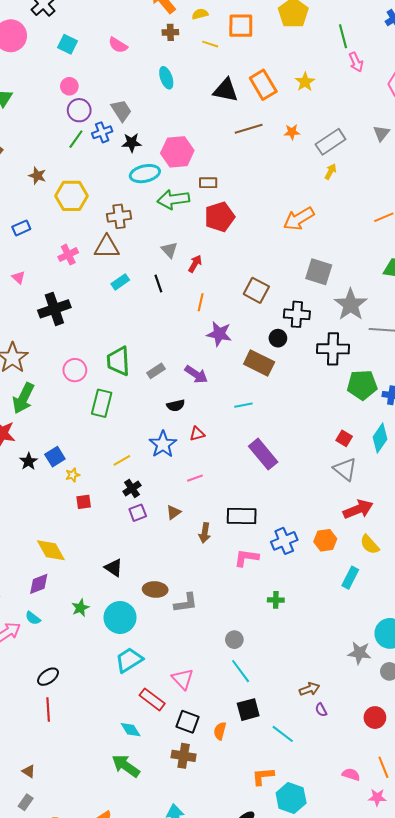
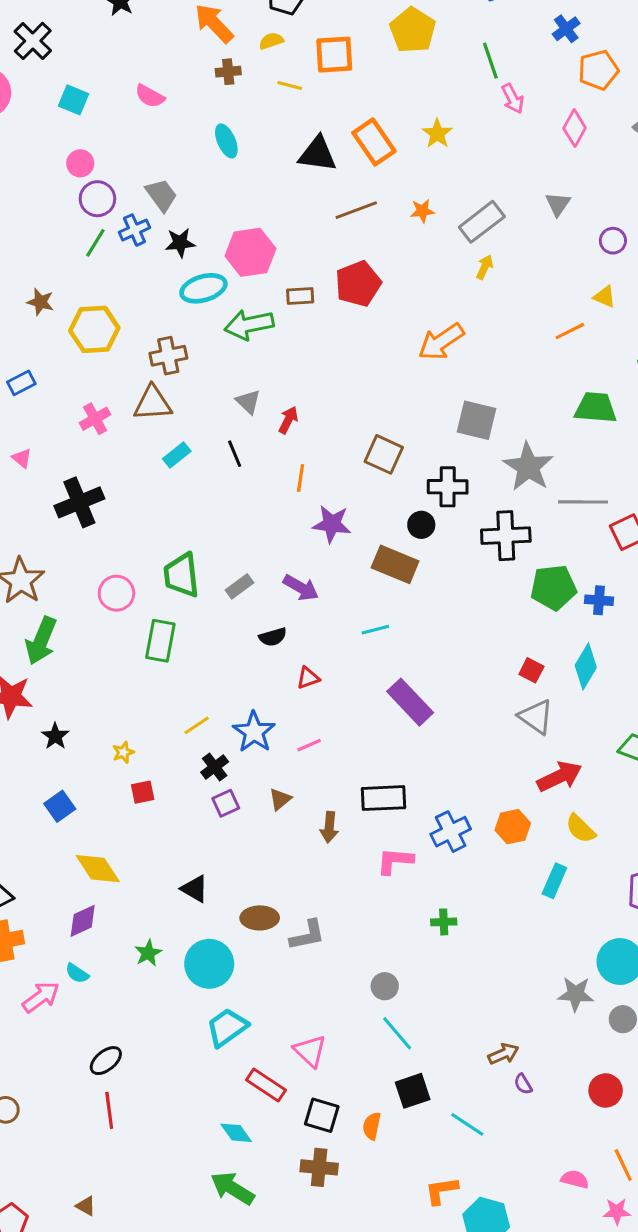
red pentagon: (220, 217) -> (358, 284), moved
blue star: (163, 444) -> (254, 732), moved
blue square: (55, 457) -> (60, 806), moved

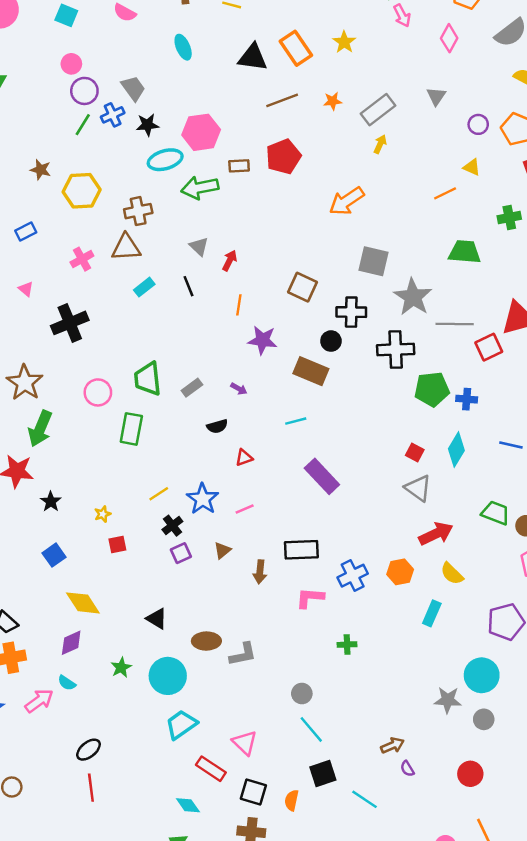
purple arrow: (301, 588) -> (239, 389), size x0.6

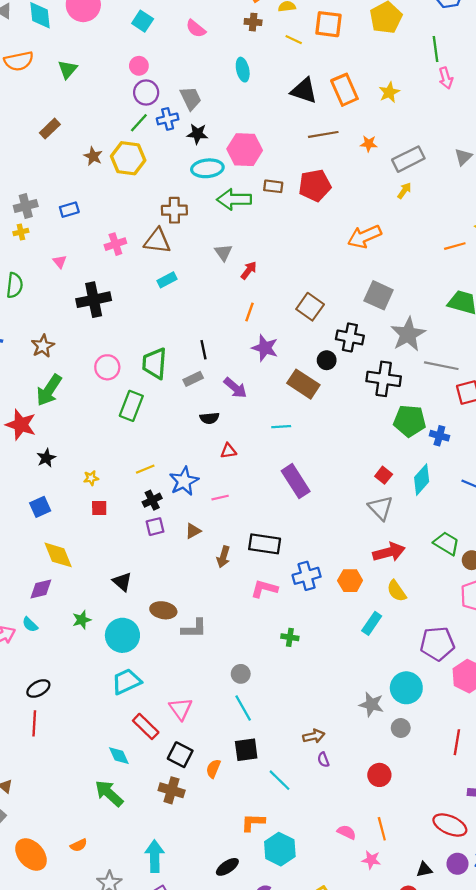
yellow hexagon: (82, 191) -> (128, 158), moved
black line: (189, 286) -> (204, 350), moved
brown star: (25, 383) -> (43, 346), size x0.7
purple arrow: (239, 389) -> (235, 388), size x1.6

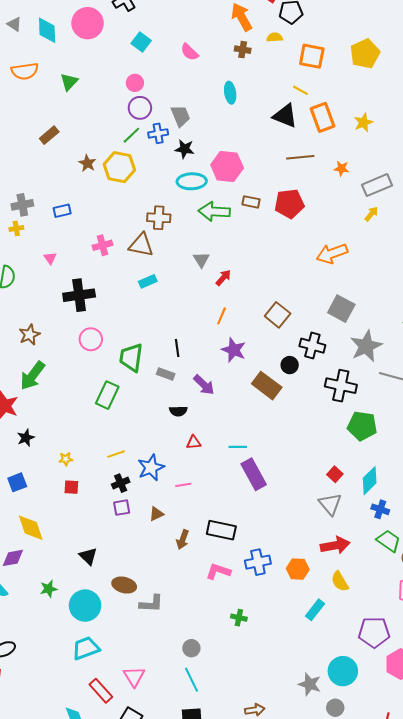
yellow line: (294, 40) -> (300, 90), moved
pink circle: (107, 367) -> (91, 339), moved
gray rectangle: (193, 379) -> (166, 374), turned 42
cyan line: (281, 427) -> (238, 447), moved
blue cross: (439, 436) -> (380, 509), moved

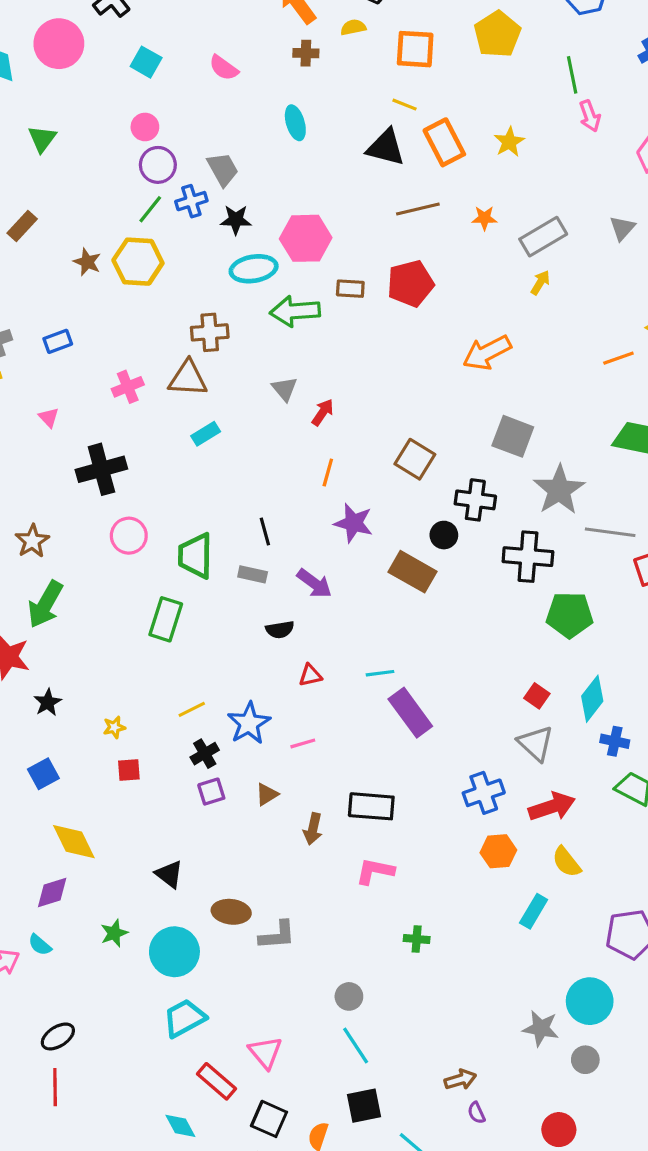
blue cross: (258, 562) -> (484, 793), moved

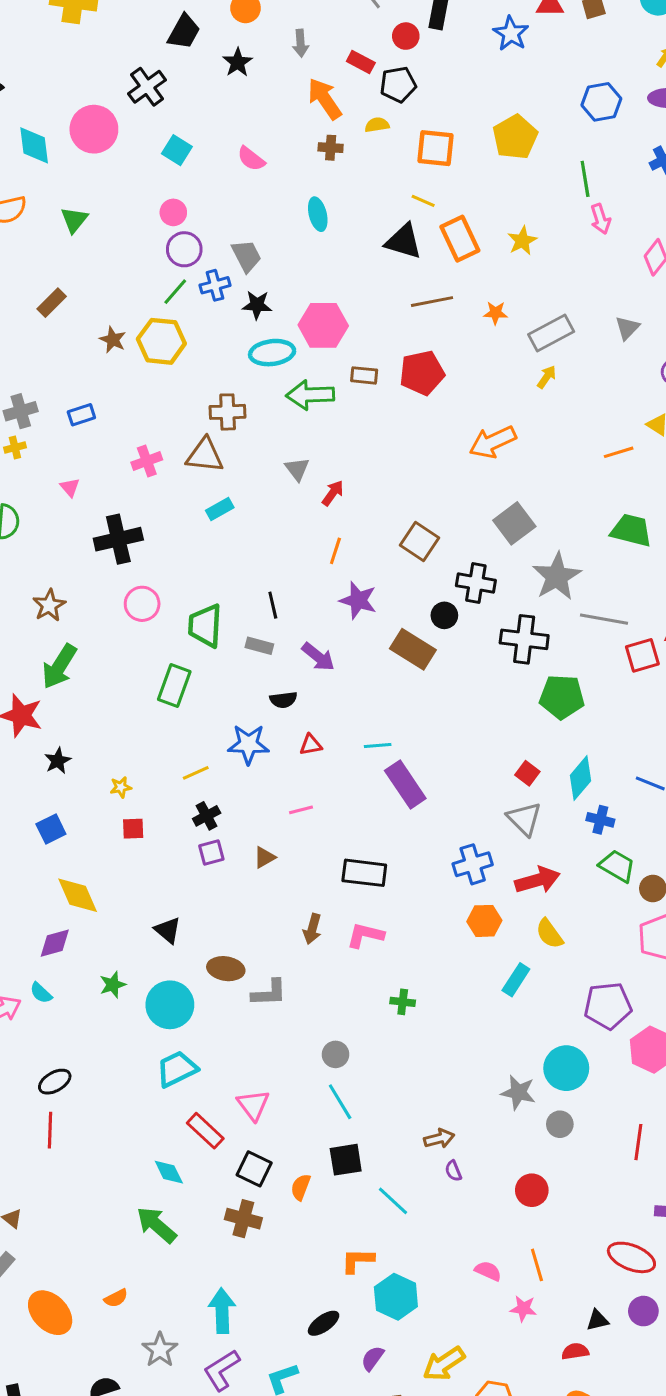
gray square: (513, 436) -> (514, 523), turned 30
blue star: (249, 723) -> (248, 744), moved, turned 30
brown arrow: (313, 829) -> (312, 929), moved

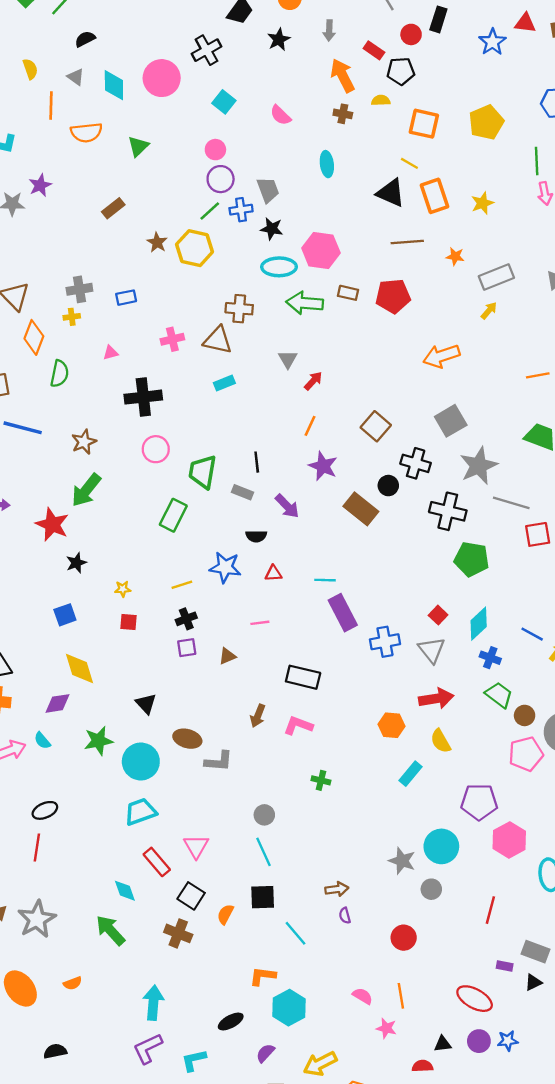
pink triangle: (70, 487) -> (111, 353), turned 49
blue cross: (473, 864) -> (385, 642), moved
green star: (113, 985) -> (98, 741), size x1.4
gray star: (160, 1350) -> (37, 919), moved, size x1.4

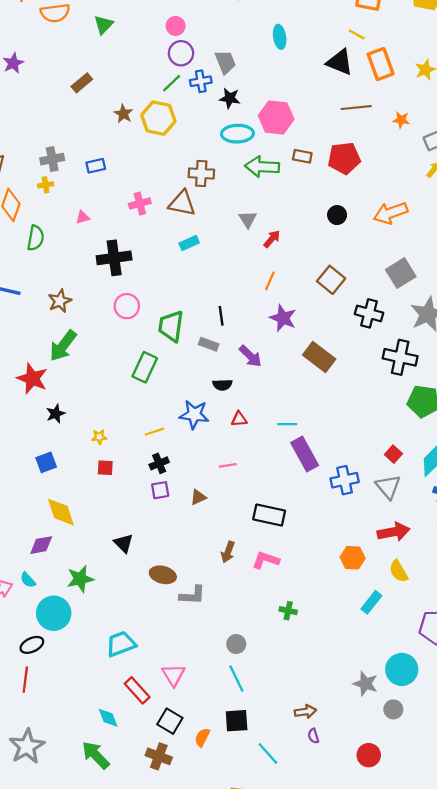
black circle: (388, 486) -> (337, 215), moved
cyan circle: (141, 762) -> (54, 613), moved

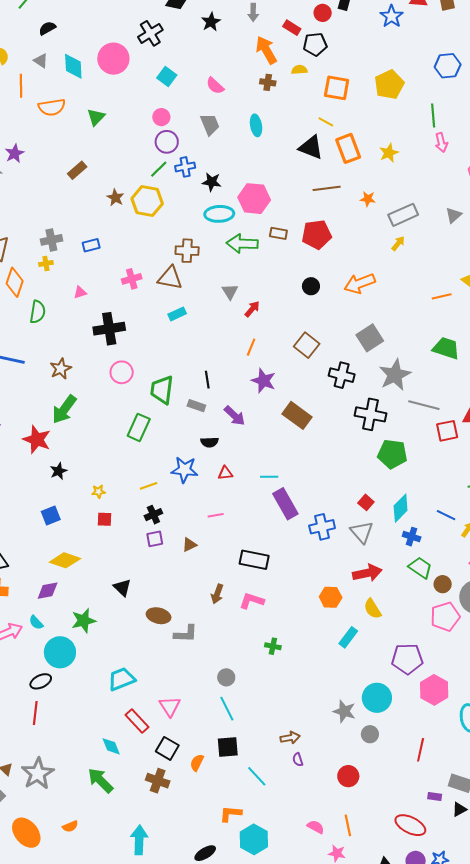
gray trapezoid: (225, 62) -> (210, 124), moved
yellow diamond: (61, 512) -> (65, 560), turned -52

